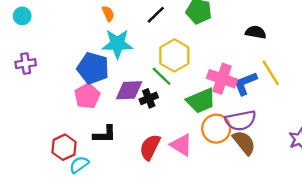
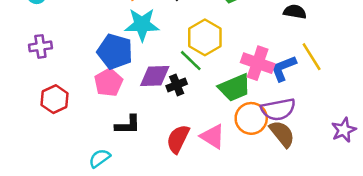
red hexagon: (64, 147) -> (55, 99), moved

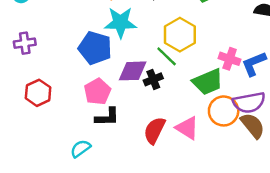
pink cross: (258, 63) -> (230, 59), size x0.7
pink pentagon: (109, 82) -> (97, 92), moved

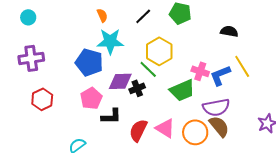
purple cross: (25, 43) -> (31, 58), size x1.4
orange circle: (224, 111) -> (195, 132), moved
black L-shape: (107, 117) -> (111, 116), moved

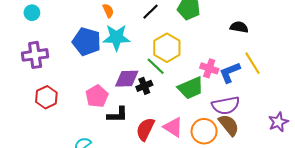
blue pentagon: (89, 62) -> (87, 42), moved

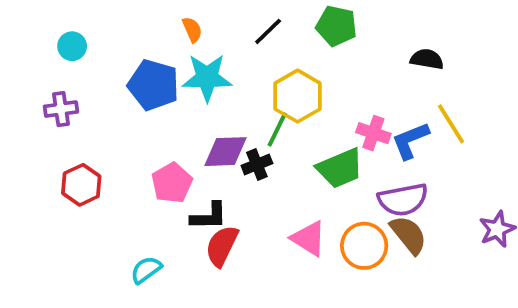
cyan circle: (32, 13) -> (72, 46), moved
purple cross: (35, 55) -> (61, 109), size x0.7
green line: (156, 66) -> (277, 129), turned 72
red semicircle: (145, 129) -> (222, 246), moved

